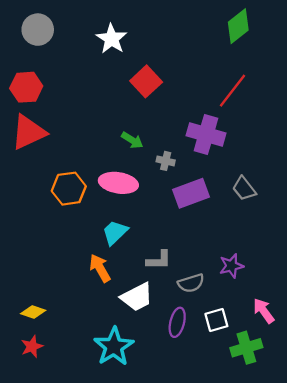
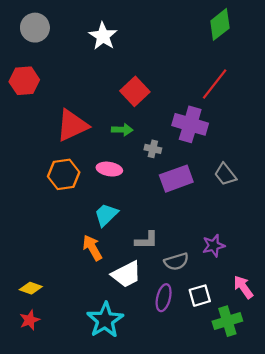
red square: (146, 81) -> (135, 91), moved
red triangle: (28, 132) -> (72, 125), moved
green arrow: (132, 140) -> (122, 130), turned -30
pink ellipse: (118, 183) -> (109, 169), size x0.7

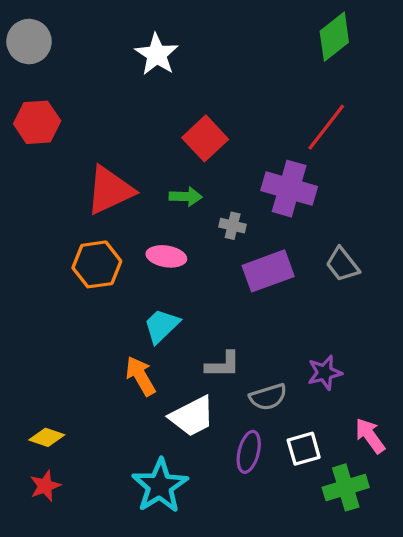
gray circle: (35, 28) -> (29, 42), moved

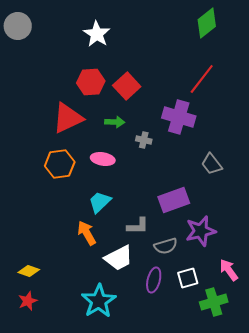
red hexagon: (37, 122) -> (91, 82), moved
purple rectangle: (268, 271) -> (174, 200), moved
purple star: (325, 373) -> (201, 231), size x1.4

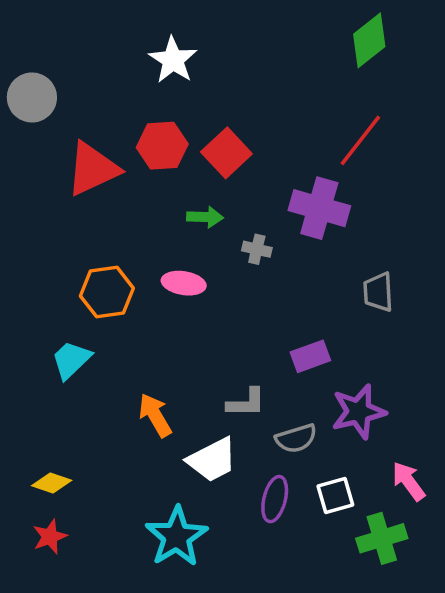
gray circle: (18, 26) -> (32, 97), moved
red triangle: (68, 118) -> (93, 169), moved
gray trapezoid: (212, 164) -> (378, 292), turned 35
purple rectangle: (174, 200) -> (310, 356), size x0.7
cyan trapezoid: (100, 202) -> (71, 360), moved

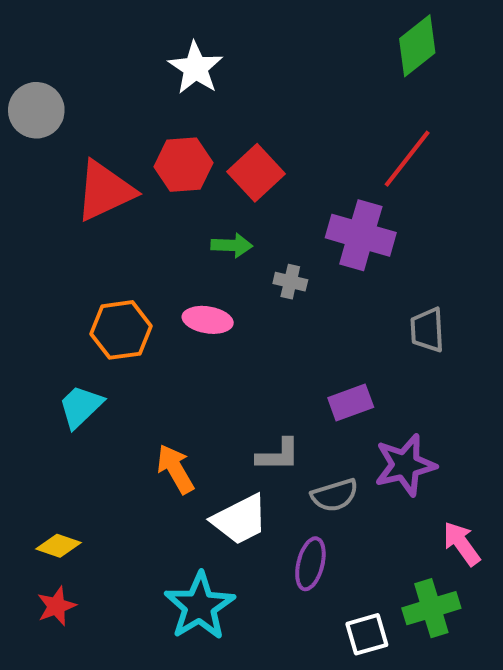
white square: (335, 496) -> (367, 634), moved

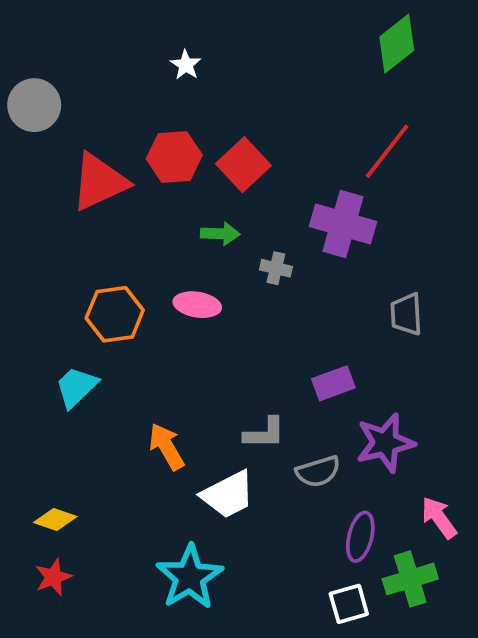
white star: (196, 68) -> (186, 65), size x0.6
purple ellipse: (310, 564) -> (360, 537), moved

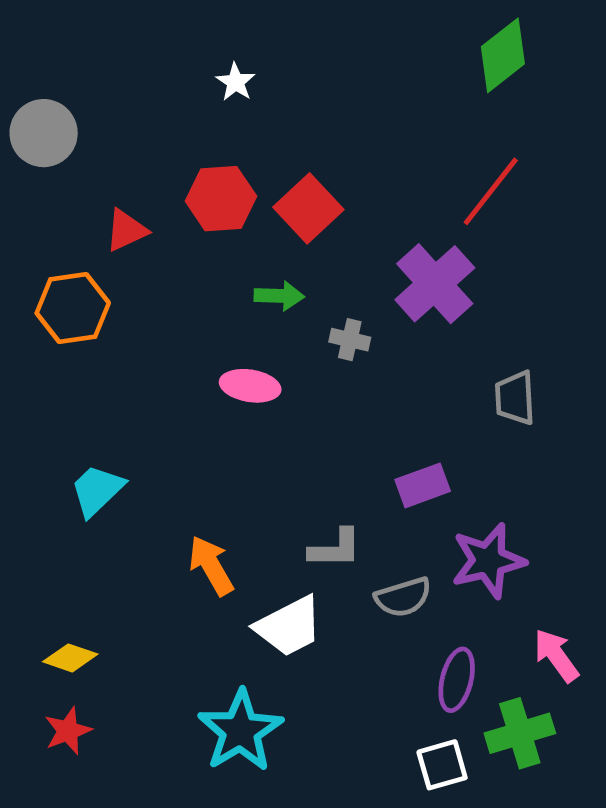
red triangle: (99, 182) -> (126, 230), size x0.6
purple cross: (343, 224) -> (435, 284), turned 32
orange hexagon: (115, 314) -> (73, 308), moved

